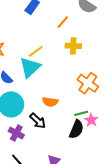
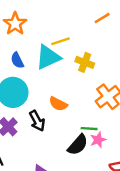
yellow cross: (73, 46) -> (85, 62), moved

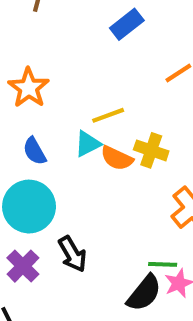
cyan triangle: (48, 57) -> (88, 144), size x0.6
orange semicircle: (58, 104) -> (117, 158), moved

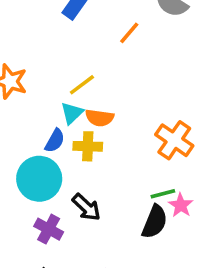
yellow cross: (151, 150) -> (88, 146), moved
blue semicircle: (35, 151) -> (55, 141), moved, turned -105

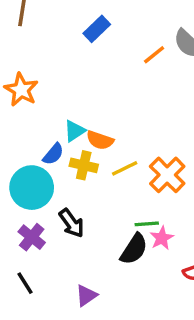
orange line: (129, 33) -> (154, 55), moved
yellow line: (82, 85) -> (125, 168), moved

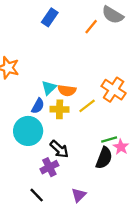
orange cross: (167, 175) -> (114, 90), moved
purple cross: (32, 237) -> (49, 167), moved, turned 36

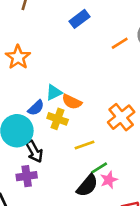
yellow line: (87, 106) -> (84, 145), moved
green line: (109, 140) -> (99, 168), turned -35
black arrow: (59, 149) -> (34, 152), moved

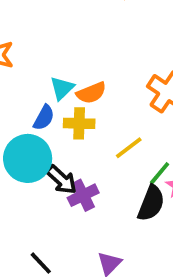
orange semicircle: (72, 102) -> (91, 93), turned -30
purple cross: (27, 176) -> (83, 195), moved

